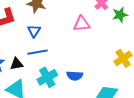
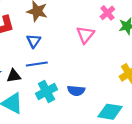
pink triangle: (82, 24) -> (85, 35), turned -48

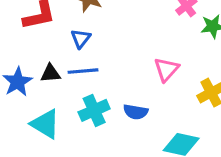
pink triangle: (85, 35) -> (166, 69), moved
black triangle: (14, 76) -> (50, 73), moved

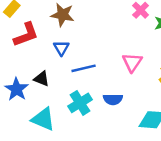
blue line: (83, 71) -> (84, 68), moved
black triangle: (50, 73) -> (41, 79), turned 35

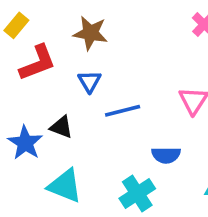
cyan cross: (80, 103) -> (137, 194), moved

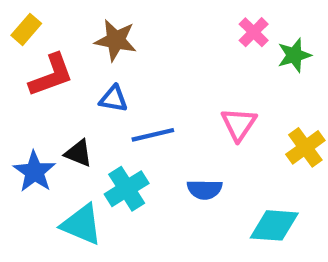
blue triangle: (89, 81) -> (114, 99), turned -50
cyan cross: (137, 194) -> (127, 189), moved

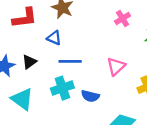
pink cross: (254, 32) -> (122, 18), moved
black triangle: (79, 153) -> (29, 62), turned 49
cyan cross: (127, 189) -> (62, 88), moved

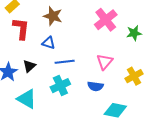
red L-shape: (25, 18) -> (21, 29), turned -70
pink cross: (122, 18) -> (106, 20), size x1.6
blue semicircle: (90, 96) -> (95, 86), moved

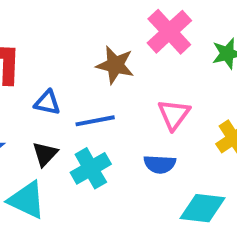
brown star: (53, 16) -> (115, 65), moved
blue triangle: (48, 43) -> (47, 103), moved
black triangle: (29, 66) -> (45, 154), moved

